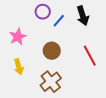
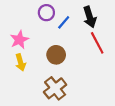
red line: (90, 56) -> (97, 43), moved
yellow arrow: (19, 67) -> (20, 62), moved

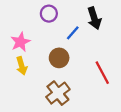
blue line: (64, 22) -> (73, 33), moved
red line: (97, 43) -> (102, 73), moved

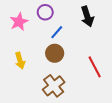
blue line: (73, 33) -> (57, 32), moved
pink star: (20, 42) -> (19, 22), moved

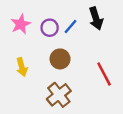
purple circle: (45, 12) -> (50, 28), moved
blue line: (57, 32) -> (70, 27), moved

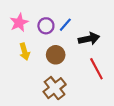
black arrow: (96, 18) -> (89, 39), moved, turned -84
yellow arrow: (22, 67) -> (24, 52), moved

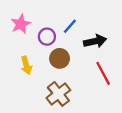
purple circle: (46, 26) -> (47, 37), moved
yellow arrow: (24, 52) -> (26, 65), moved

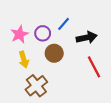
pink star: (21, 24) -> (20, 34), moved
brown cross: (58, 94) -> (36, 86), moved

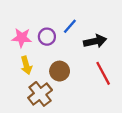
pink star: (20, 34) -> (22, 38), turned 30
brown circle: (54, 53) -> (60, 71), moved

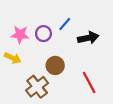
yellow arrow: (26, 65) -> (13, 58), moved, turned -49
red line: (103, 73) -> (89, 82), moved

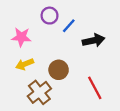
purple circle: (43, 34) -> (50, 16), moved
yellow arrow: (13, 58) -> (25, 64), moved, turned 133

